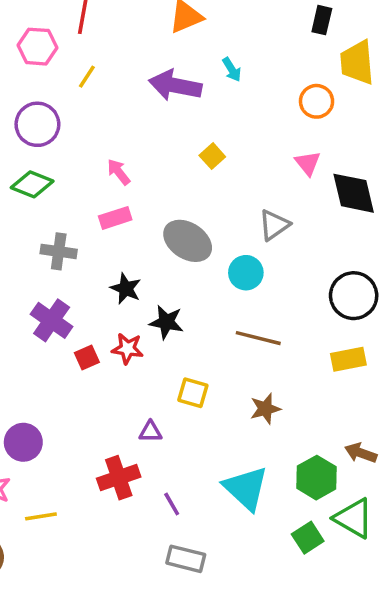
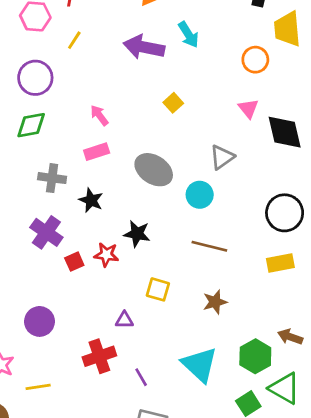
cyan arrow: (232, 70) -> (188, 35), size x1.4
green diamond: (32, 184) -> (31, 125), turned -32
black star: (126, 289) -> (91, 200), moved
purple circle: (23, 442) -> (39, 321), moved

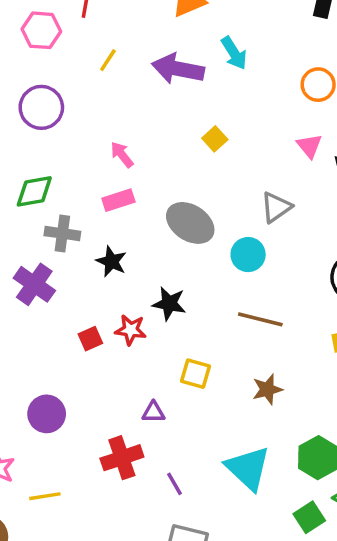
yellow line: (74, 40) -> (108, 60), moved
green diamond: (31, 125) -> (34, 191), moved
purple cross: (46, 232) -> (34, 284), moved

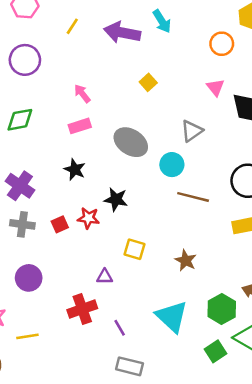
gray cross: (62, 233) -> (22, 224), moved
brown line: (260, 319) -> (193, 197), moved
brown star: (267, 389) -> (186, 260), turned -30

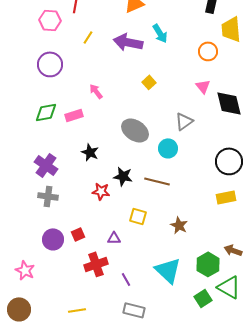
pink rectangle: (80, 126) -> (74, 115), moved
brown line: (193, 197) -> (157, 181), moved
red square: (60, 224) -> (78, 234), moved
yellow line: (27, 336) -> (77, 310), moved

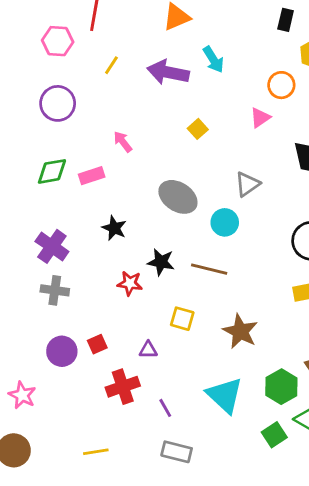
pink triangle: (203, 86) -> (260, 118), moved, turned 35
brown star: (179, 225) -> (240, 331), size x1.4

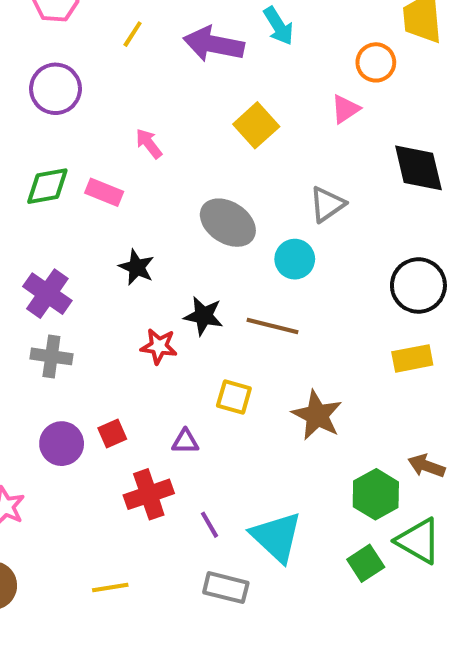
yellow square: (198, 129) -> (256, 125), size x1.5
pink rectangle: (92, 176) -> (104, 192), turned 40
cyan triangle: (225, 395) -> (276, 537), moved

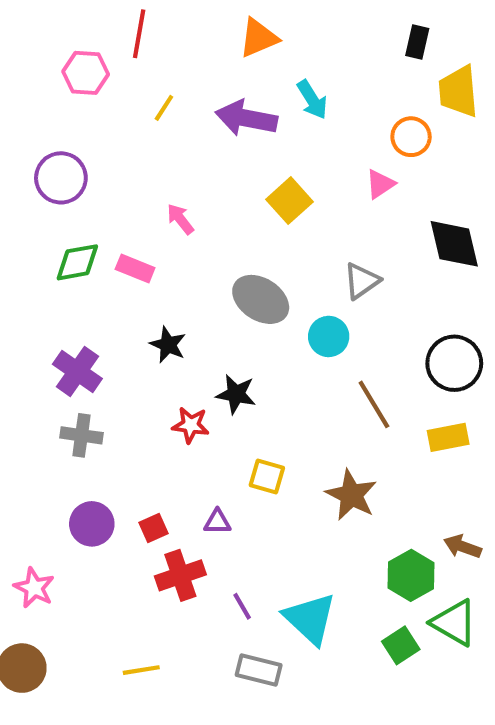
purple circle: (55, 89) -> (61, 178), moved
brown line: (272, 326) -> (374, 404), moved, turned 45
red square: (112, 433) -> (154, 528), moved

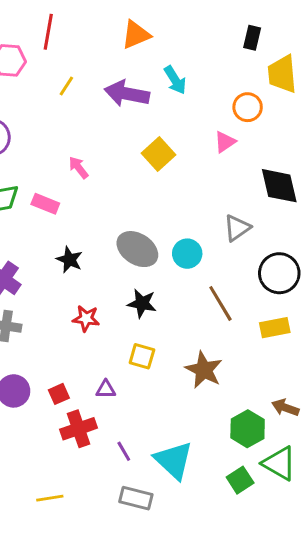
gray triangle: (362, 281) -> (237, 228), moved
gray ellipse: (261, 299) -> (137, 249), moved
black star: (236, 394) -> (142, 303), moved

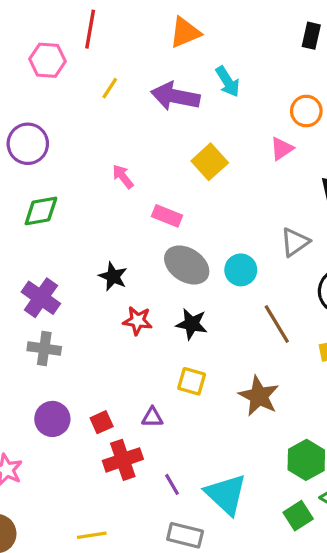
pink rectangle: (45, 204) -> (167, 216), moved
red star: (86, 319) -> (138, 321), moved

